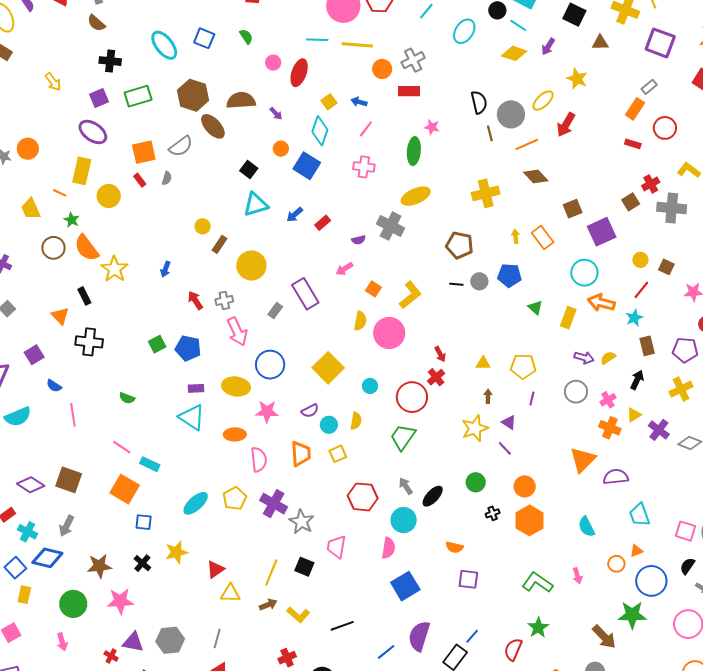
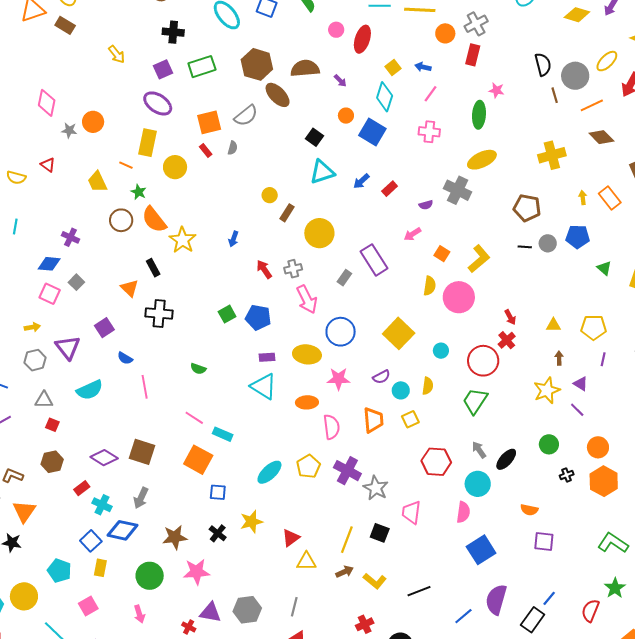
red rectangle: (409, 91) -> (473, 55), turned -75

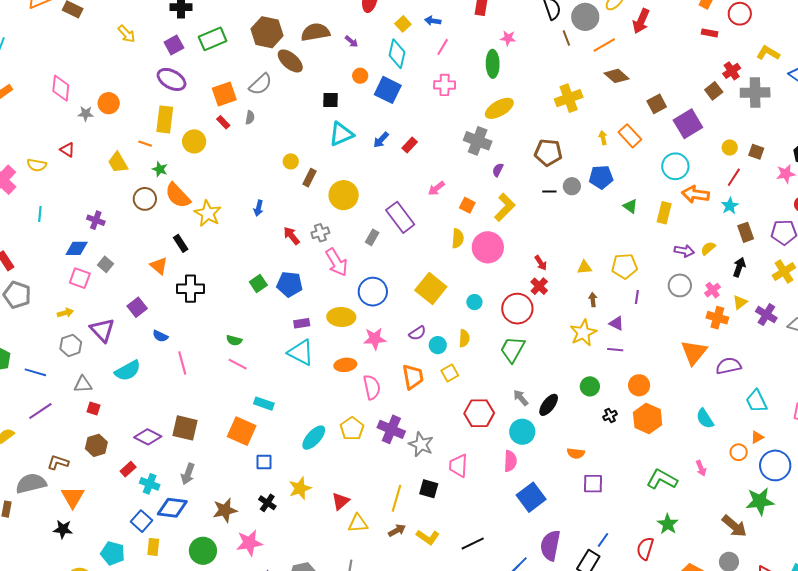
black square: (314, 137) -> (331, 100), turned -30
purple semicircle: (426, 205) -> (498, 170), moved, turned 136
purple line: (577, 410) -> (615, 350), turned -35
pink line: (194, 418) -> (238, 364), moved

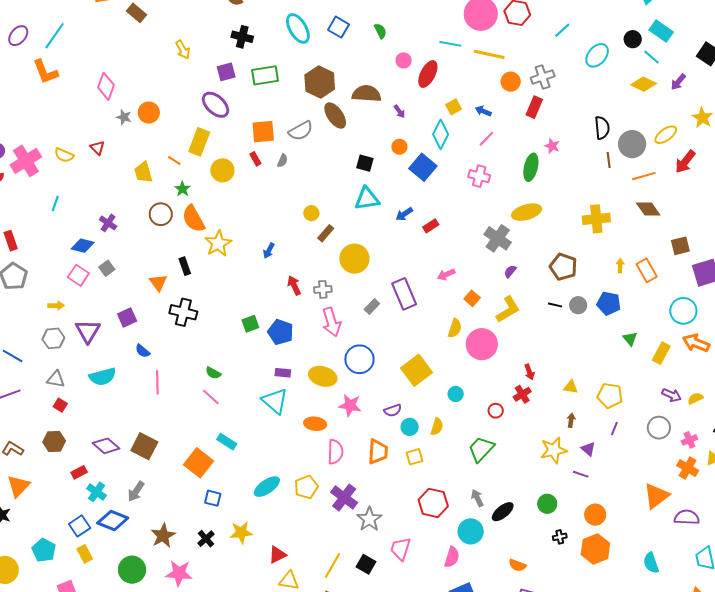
red circle: (517, 309) -> (496, 411), size x0.5
brown star: (225, 510) -> (163, 536), turned -30
yellow rectangle: (153, 547) -> (85, 554), turned -48

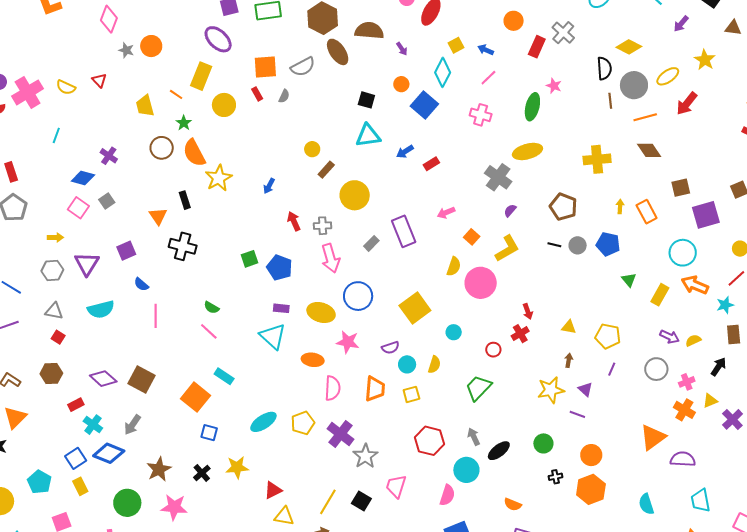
gray cross: (543, 77) -> (563, 33), moved, turned -30
yellow diamond: (644, 84) -> (629, 47), moved

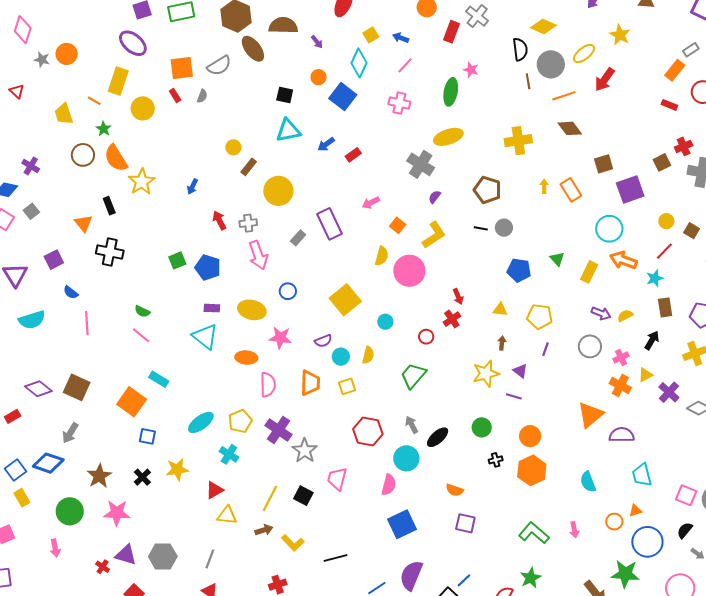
blue pentagon: (608, 244) -> (519, 270), moved
blue circle: (358, 296) -> (288, 291), size x0.6
cyan cross: (93, 425) -> (229, 454), moved

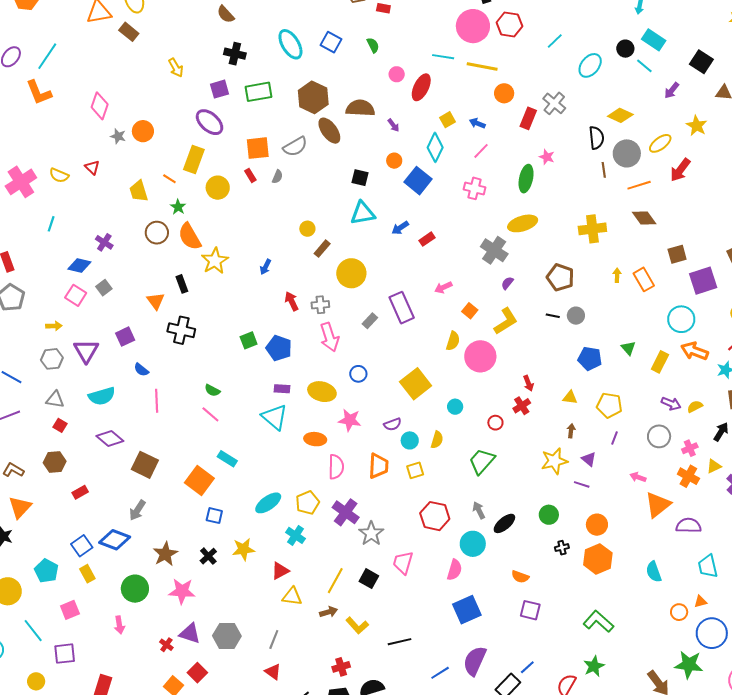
purple diamond: (38, 389) -> (110, 438), moved
pink arrow: (574, 530) -> (638, 477), moved, turned 119

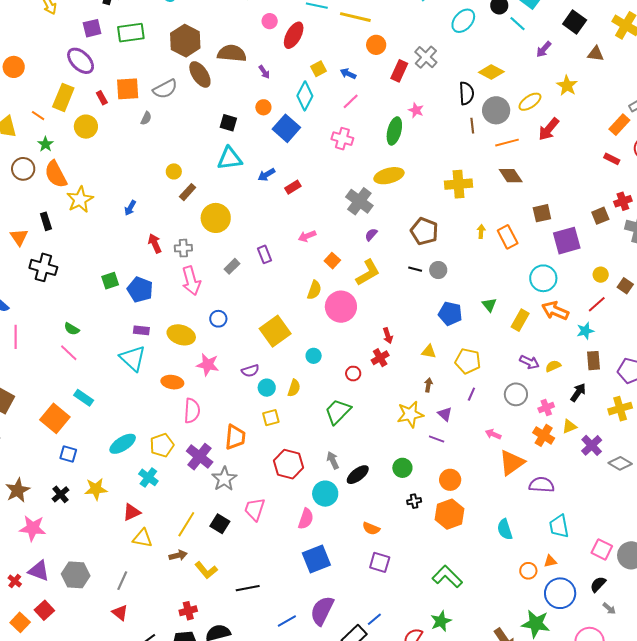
red rectangle: (250, 175) -> (102, 98), moved
purple rectangle: (402, 308) -> (264, 254), size x0.6
orange trapezoid: (378, 466) -> (235, 437), moved

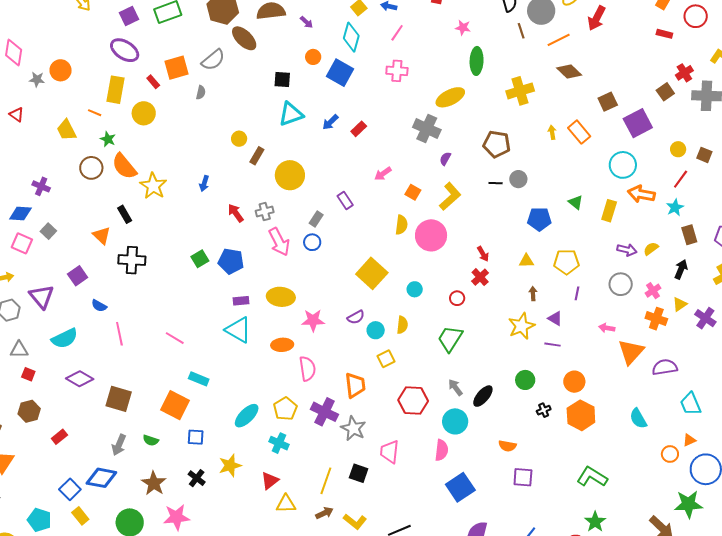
green ellipse: (394, 131) -> (477, 61), moved
blue circle: (218, 319) -> (312, 242), moved
green semicircle: (72, 329) -> (151, 440), moved

